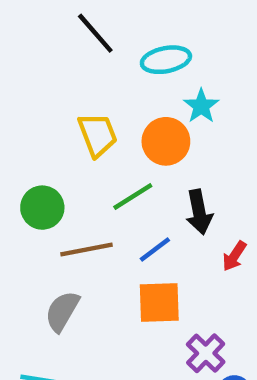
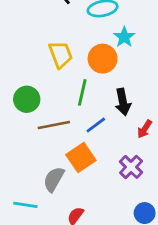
green line: (133, 197) -> (82, 92), turned -45
orange square: (159, 302) -> (81, 157), moved, turned -32
gray semicircle: (62, 311) -> (54, 179), moved
purple cross: (206, 353) -> (131, 167), moved

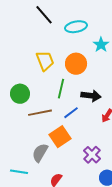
cyan star: (124, 37) -> (101, 45), moved
black arrow: (123, 102) -> (91, 96), turned -72
purple cross: (131, 167) -> (92, 155), moved

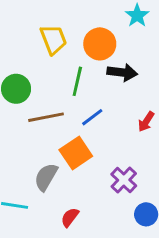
black arrow: (91, 96) -> (122, 72), moved

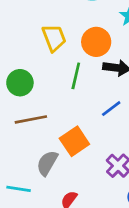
brown line: (46, 117) -> (31, 119), moved
blue line: (92, 117) -> (111, 109), moved

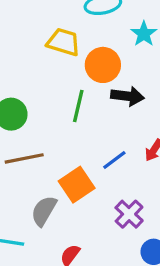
yellow trapezoid: (54, 38) -> (64, 42), moved, turned -52
blue line: (111, 109) -> (114, 160), moved

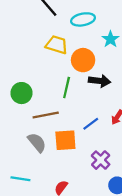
brown line: (24, 158) -> (46, 115), moved
orange square: (77, 185) -> (65, 140), turned 30
gray semicircle: (44, 211) -> (37, 142), moved, turned 110

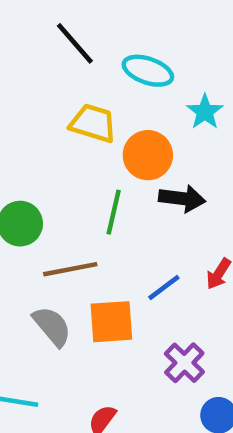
cyan ellipse: (83, 19) -> (148, 71), turned 30

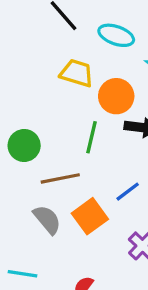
orange square: (111, 322) -> (90, 216), turned -32

